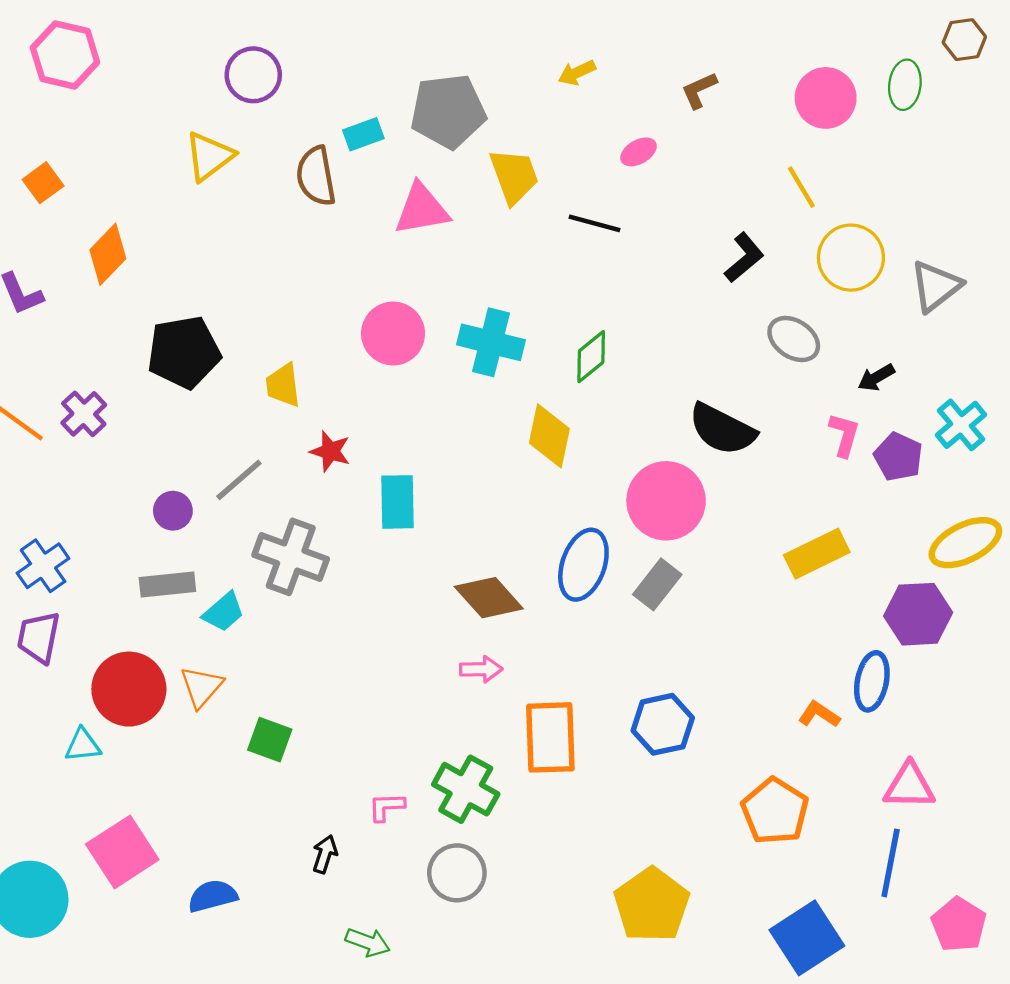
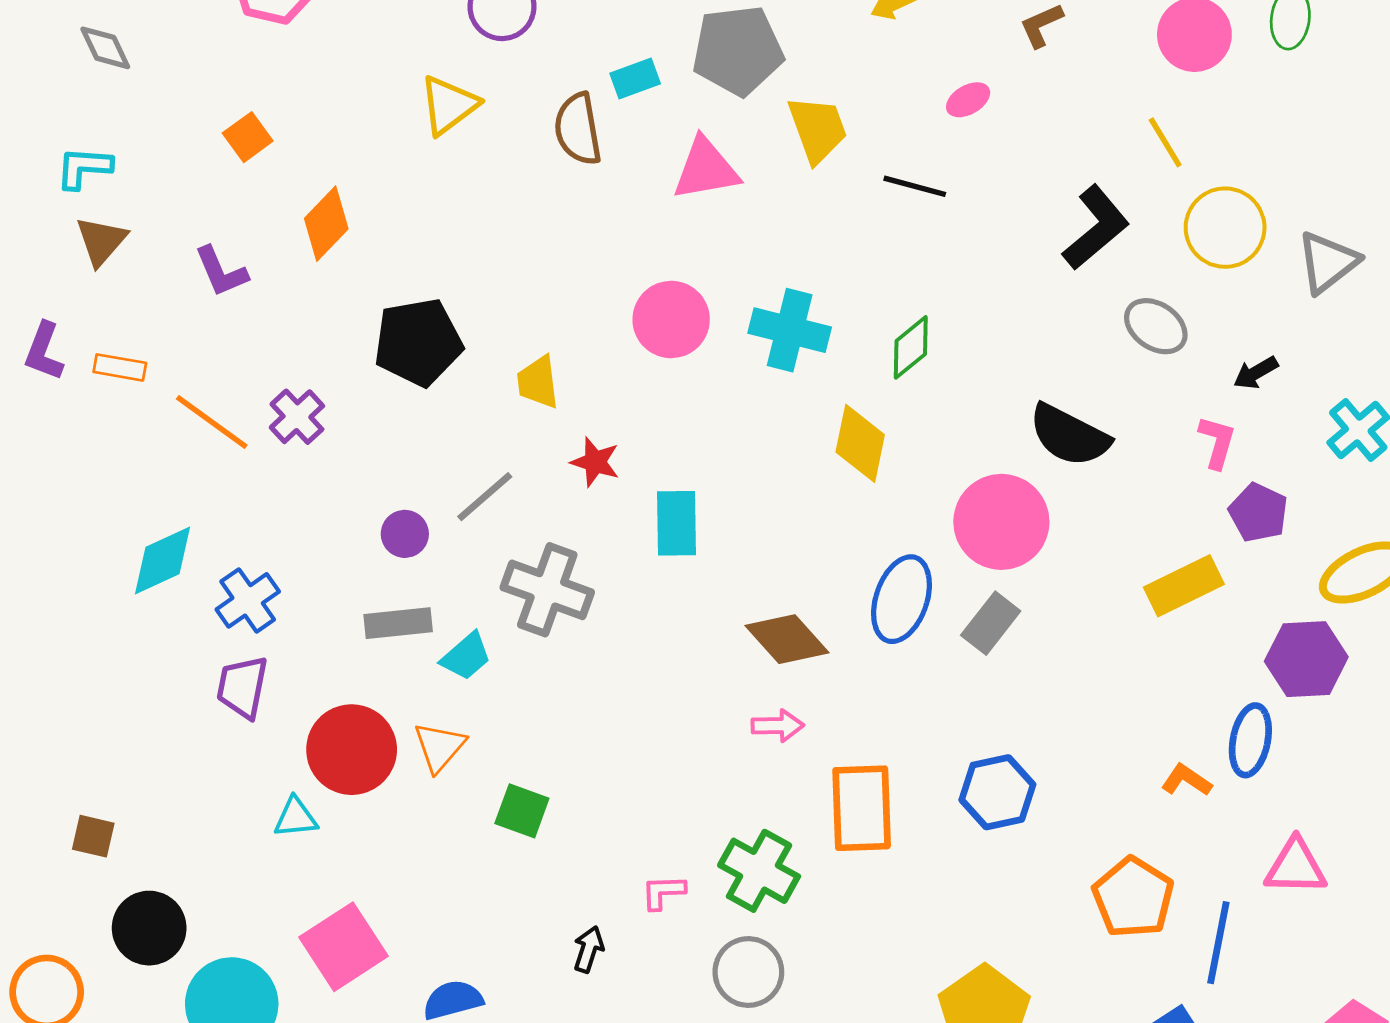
black L-shape: (744, 258) -> (1096, 228), size x1.4
purple pentagon: (898, 457) -> (1258, 513), moved
blue line: (891, 863) -> (1218, 943), moved

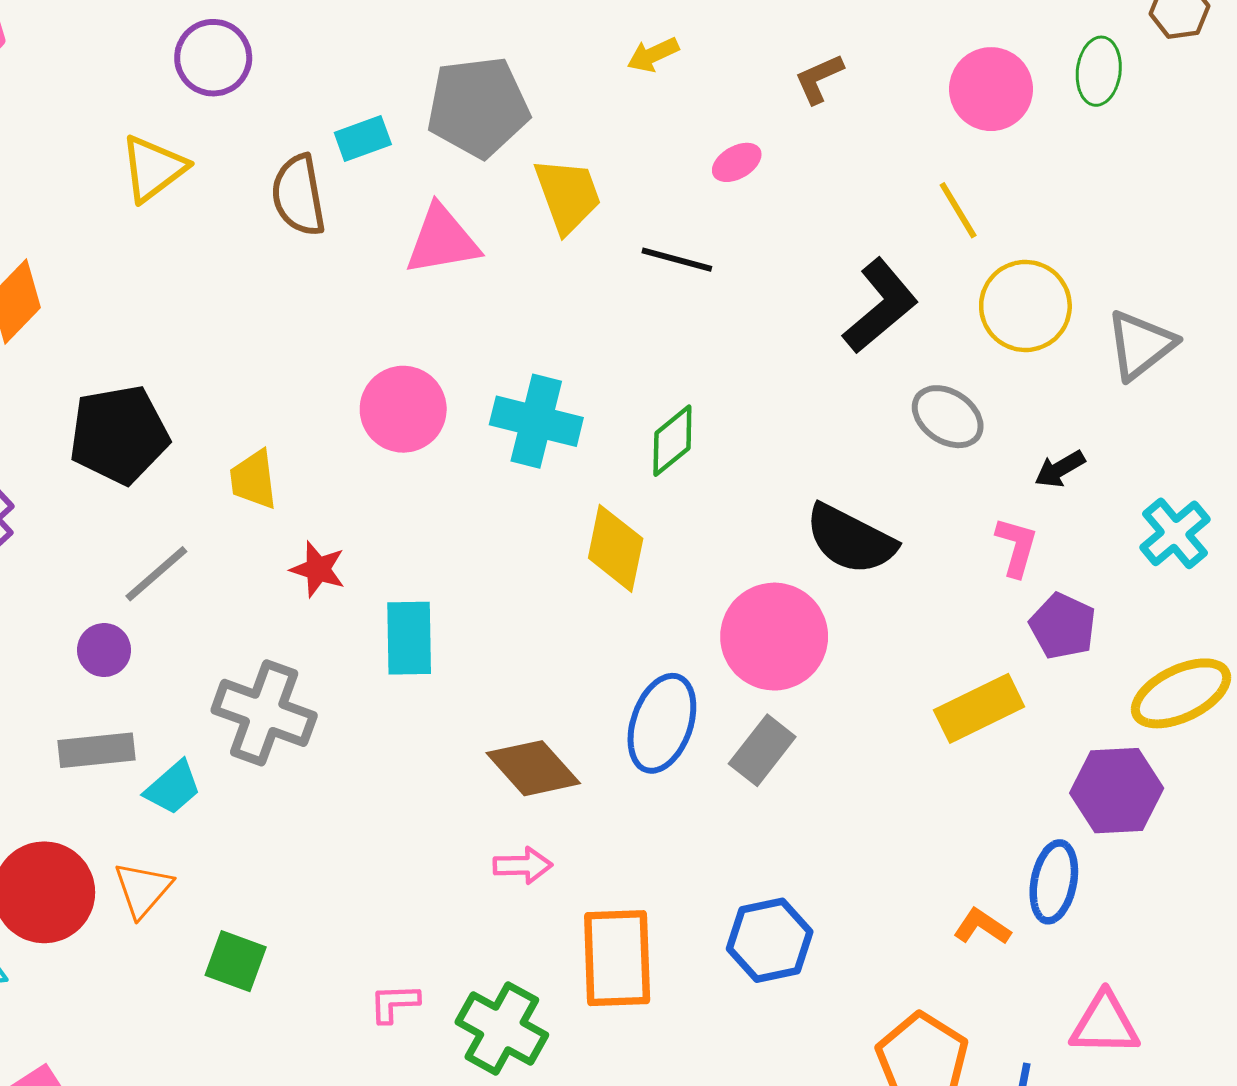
gray line: (485, 497) -> (156, 574), moved
pink L-shape: (663, 892) -> (394, 1003), moved

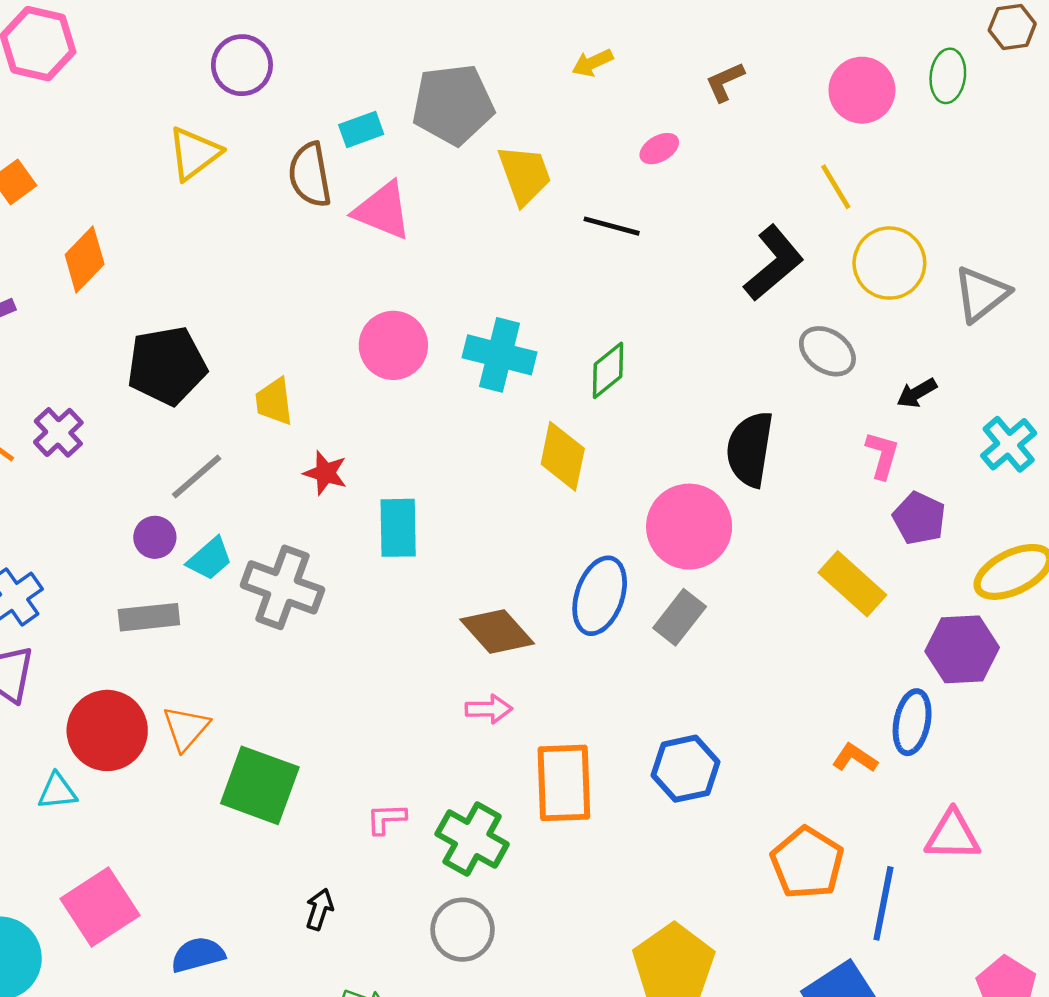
pink triangle: (442, 240) -> (383, 211), moved, turned 32
black semicircle: (850, 539) -> (750, 449), turned 72
yellow rectangle: (979, 708) -> (852, 584), turned 68
cyan trapezoid: (173, 788) -> (210, 559), moved
green square: (236, 961) -> (260, 785), size x1.6

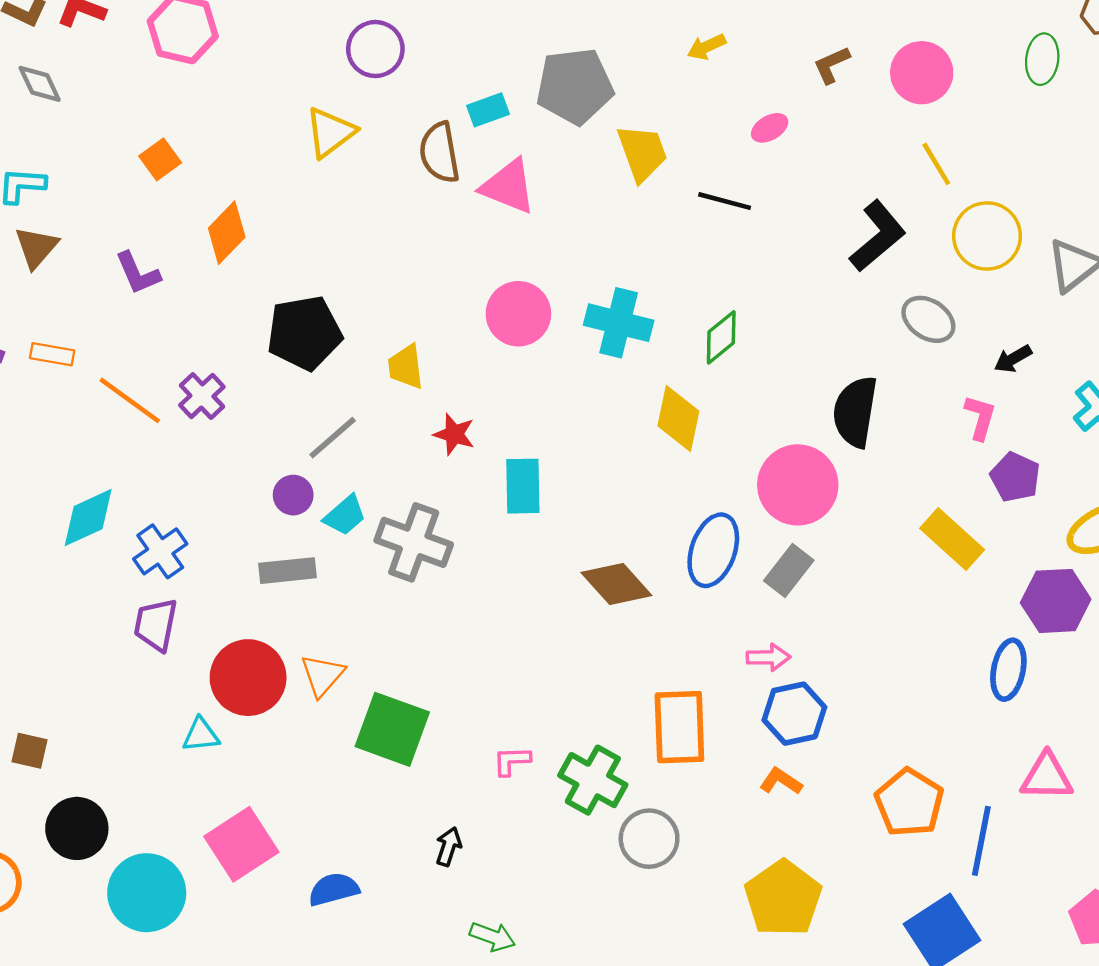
pink circle: (862, 90) -> (922, 73), moved
pink arrow: (489, 709) -> (768, 657), moved
orange L-shape: (855, 758) -> (781, 781), moved
gray circle: (463, 930) -> (649, 839), moved

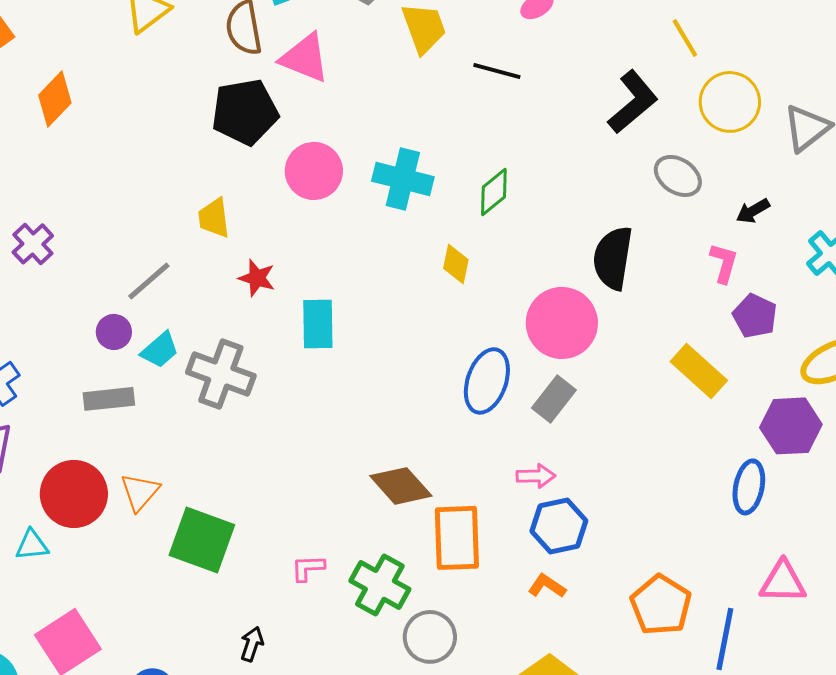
black pentagon: (304, 333) -> (245, 112), moved
yellow diamond: (678, 418) -> (456, 264), size x0.7
brown diamond: (616, 584) -> (401, 486), moved

